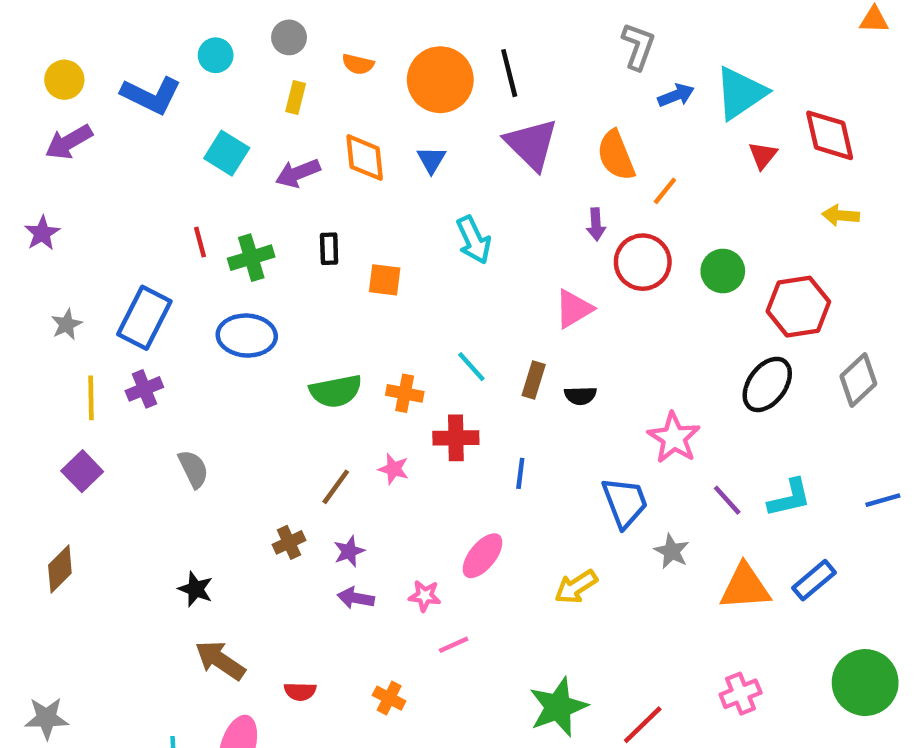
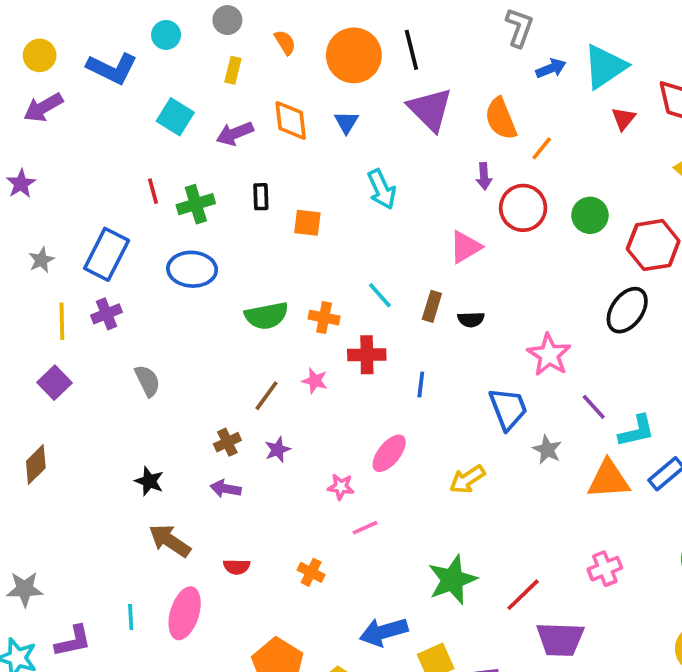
orange semicircle: (358, 64) -> (285, 42), turned -135
cyan L-shape: (790, 498) -> (636, 431), moved
purple arrow: (356, 598) -> (226, 489), moved

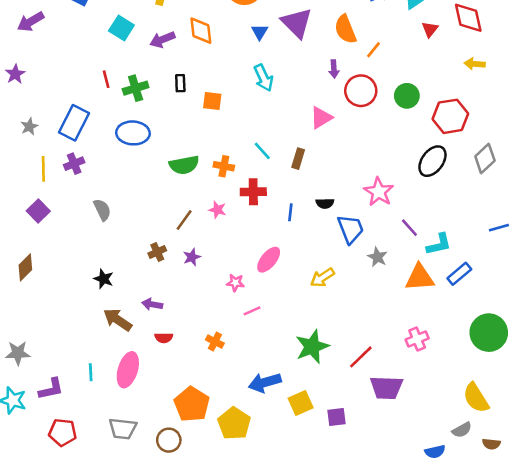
blue triangle: (346, 122) -> (260, 32), moved
black semicircle: (471, 319) -> (325, 203), moved
purple arrow: (226, 489) -> (152, 304), moved

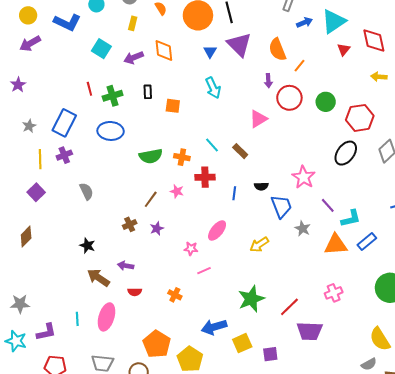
brown rectangle: (298, 159) -> (240, 151), turned -63

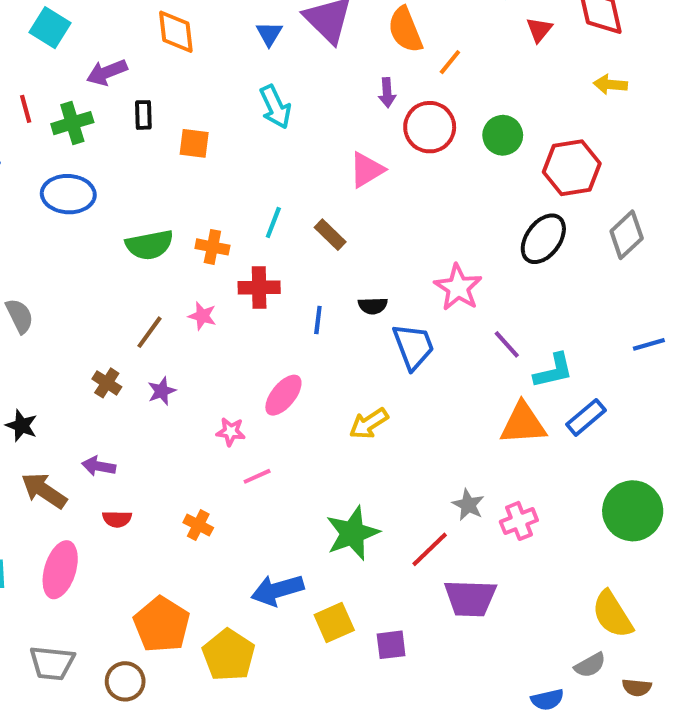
purple arrow: (134, 58) -> (107, 72), moved
cyan line: (212, 145) -> (273, 223), turned 63
brown cross: (130, 224) -> (107, 383), turned -32
gray star: (303, 228) -> (468, 505), moved

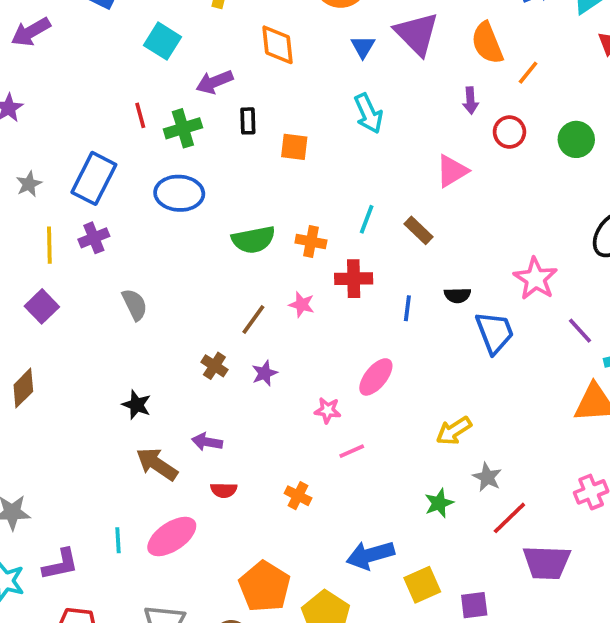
red circle: (430, 127) -> (509, 132), size x0.7
yellow arrow: (369, 424) -> (454, 431), moved
gray star: (468, 505) -> (487, 477), moved
green star: (353, 533) -> (439, 503), size x0.6
pink ellipse: (60, 570) -> (172, 537), turned 39

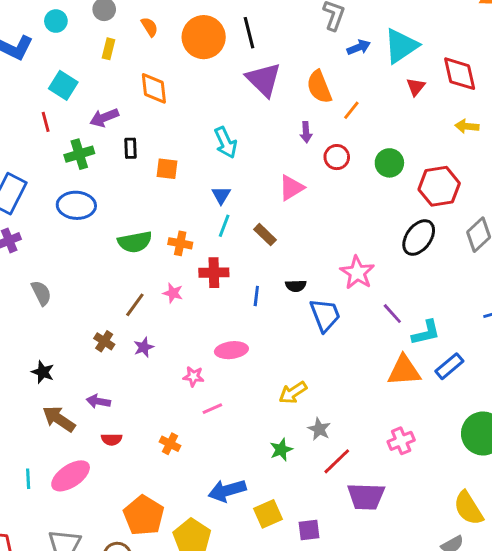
blue triangle: (363, 47) -> (221, 195), moved
red line: (140, 115) -> (46, 122), moved
pink ellipse: (376, 377) -> (231, 350), turned 44

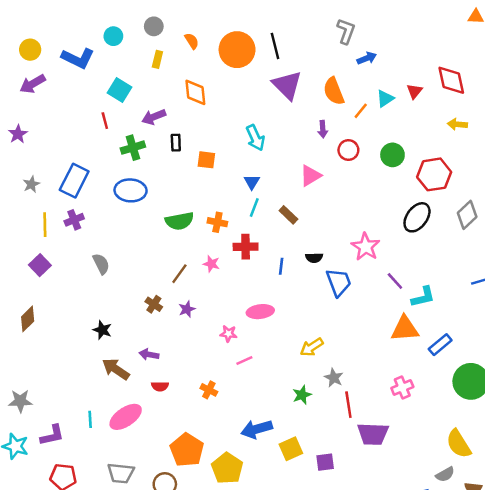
cyan triangle: (401, 46) -> (385, 99), moved, size x0.6
blue rectangle: (449, 366) -> (440, 345), moved
red line: (337, 461) -> (348, 405), turned -55

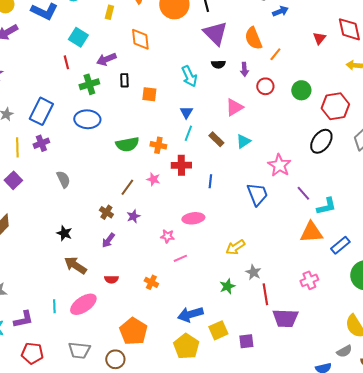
cyan triangle: (385, 99) -> (243, 141), moved
black semicircle: (314, 258) -> (218, 64), moved
purple arrow: (149, 354) -> (108, 240), moved, turned -63
yellow pentagon: (227, 468) -> (186, 346), moved

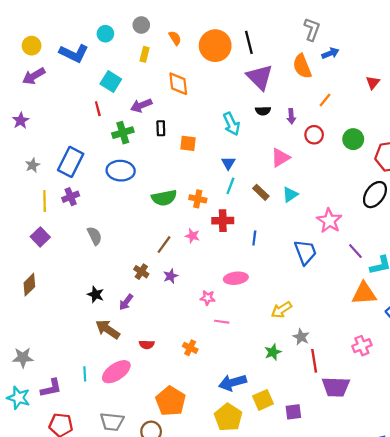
orange semicircle: (253, 38) -> (302, 66), moved
purple arrow: (108, 240) -> (126, 302), moved
pink line: (180, 258) -> (222, 322), turned 32

